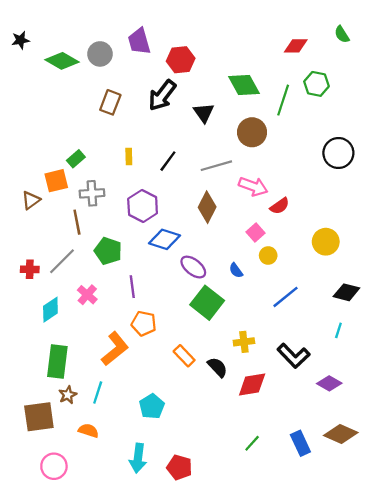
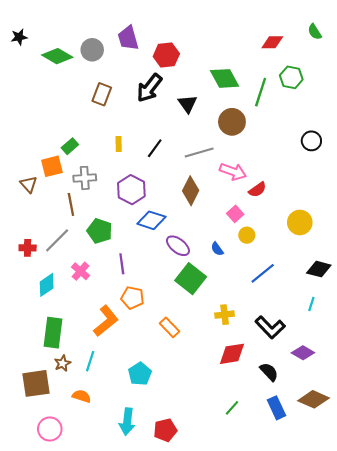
black circle: (338, 153) -> (311, 141), size x0.7
brown triangle: (31, 200) -> (29, 184), turned -36
black semicircle: (217, 367) -> (269, 372), moved
red pentagon: (179, 467) -> (165, 430), turned -30

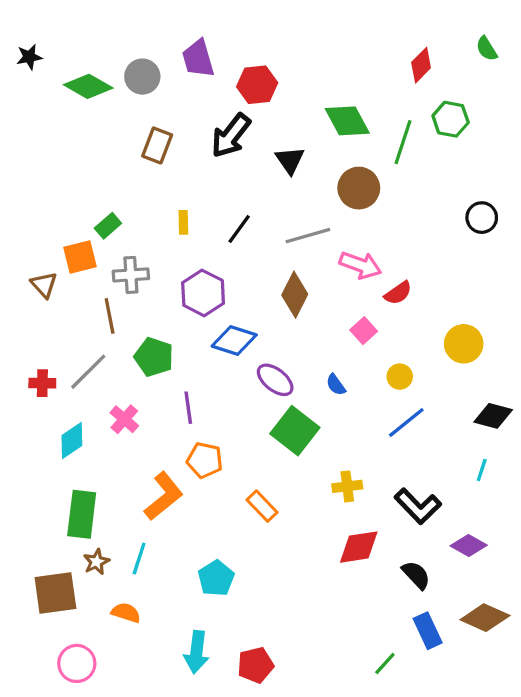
red diamond: (272, 42) -> (421, 65), turned -45
yellow circle: (247, 235) -> (400, 377), moved
green line: (232, 408) -> (385, 663), moved

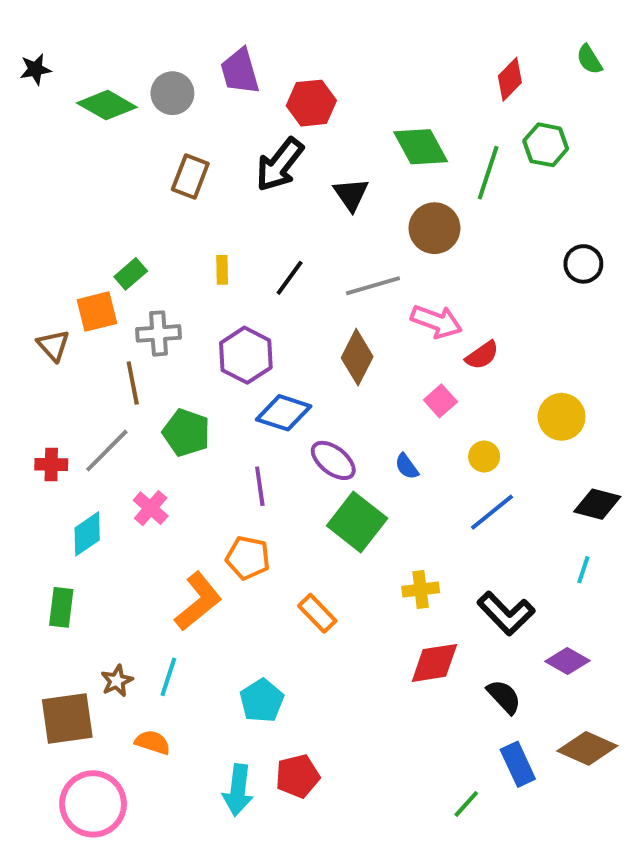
purple line: (188, 408) -> (260, 486), moved
green rectangle: (82, 514) -> (61, 607), moved, size x0.7
pink circle: (77, 663) -> (93, 804), size x1.4
red pentagon: (255, 665) -> (297, 776), moved

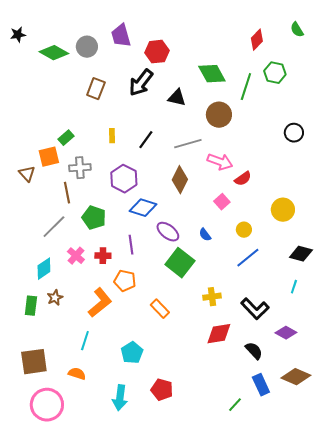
black triangle: (351, 194) -> (177, 98), turned -42
red cross: (51, 464) -> (103, 256), moved
brown star: (117, 681) -> (55, 298), moved
red pentagon: (297, 776) -> (162, 390), moved, turned 30

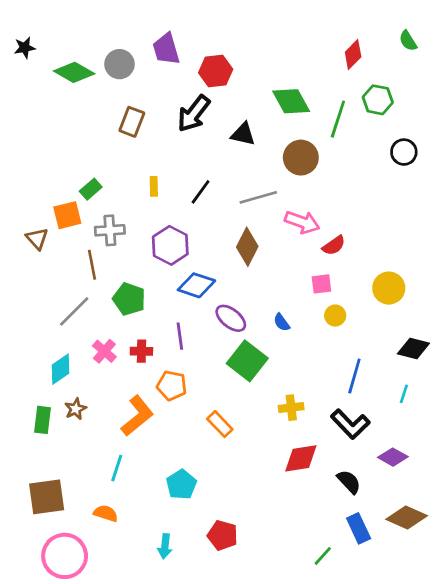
black circle: (294, 133) -> (404, 152), moved
pink square: (222, 202) -> (321, 284), moved, turned 35
blue line: (248, 258) -> (354, 376), moved, turned -35
cyan arrow: (120, 398) -> (165, 546), size x0.7

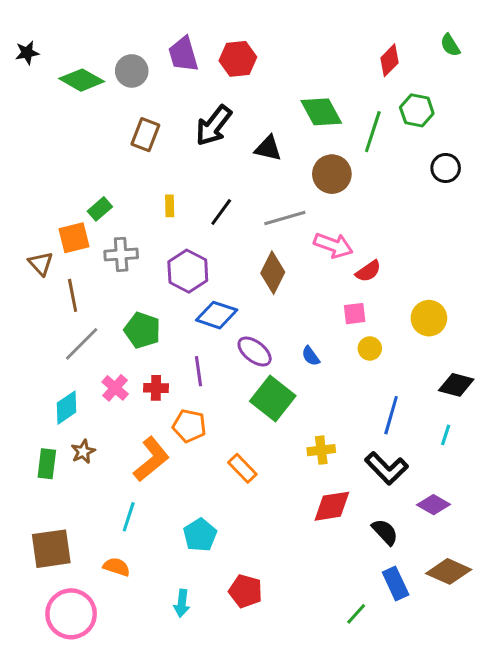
red hexagon: (216, 71) -> (238, 59), moved
brown line: (92, 265) -> (73, 295), moved

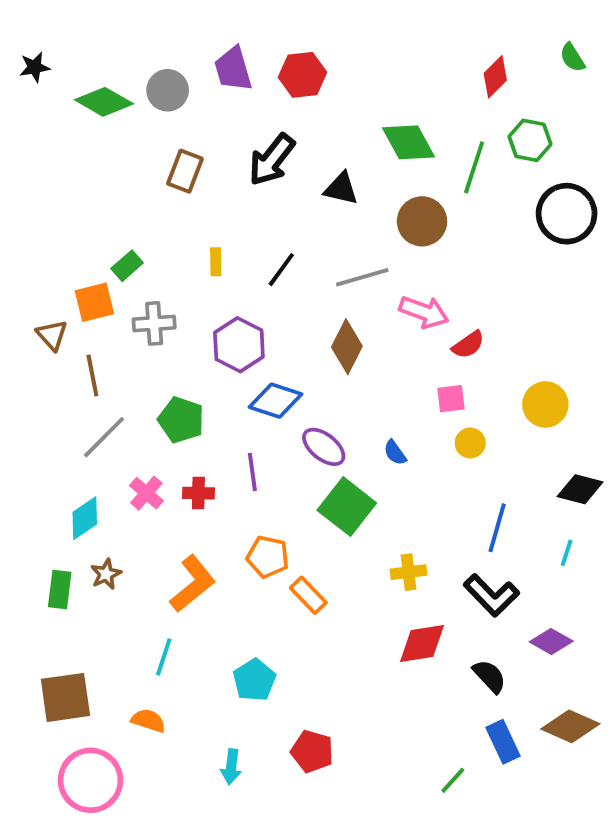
black circle: (446, 168) -> (567, 214), size x1.6
orange pentagon: (189, 426) -> (268, 557), moved

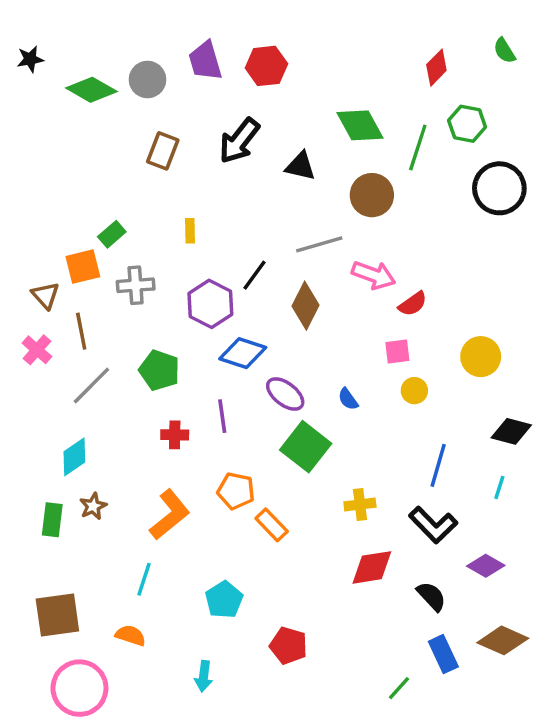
black line: (281, 270) -> (255, 275), moved
pink cross: (146, 493) -> (37, 350), moved
red pentagon: (312, 751) -> (289, 646), moved

